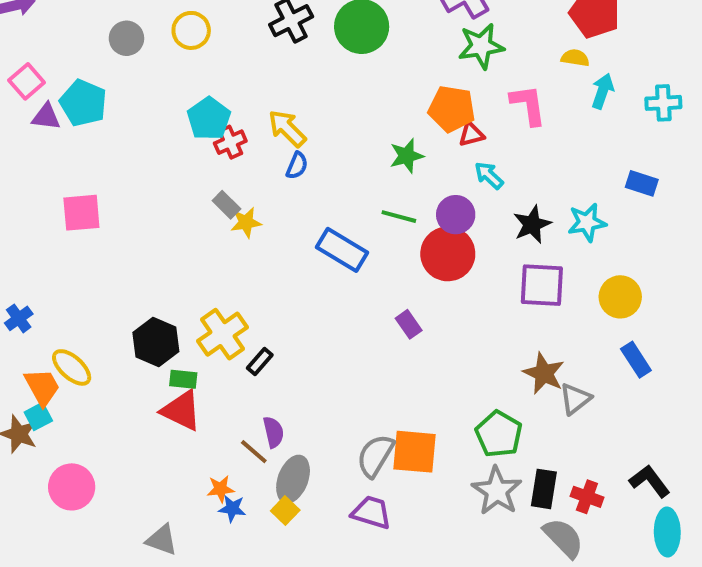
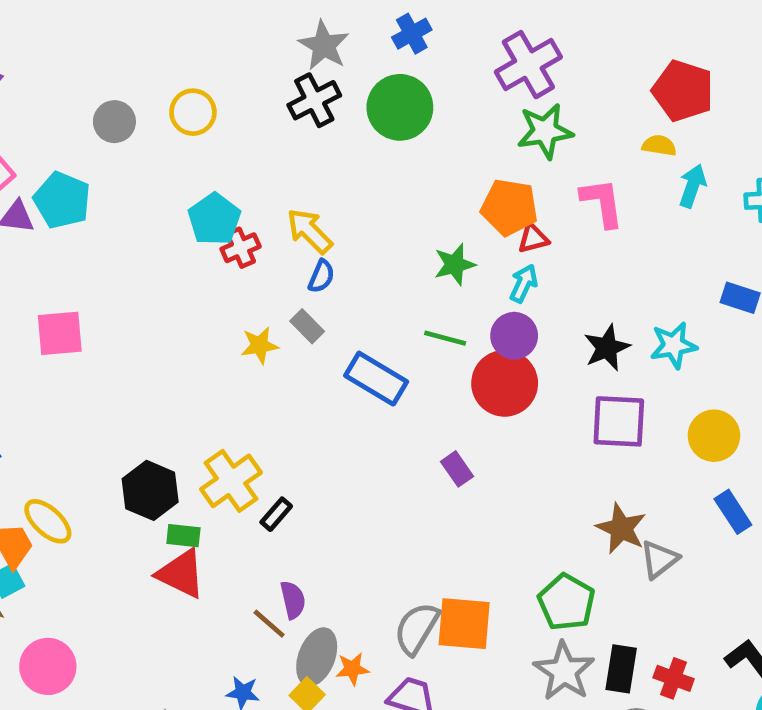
cyan arrow: (489, 175) -> (524, 283), moved, turned 72
gray rectangle: (226, 205) -> (307, 326), moved
orange star: (221, 489) -> (352, 669), moved

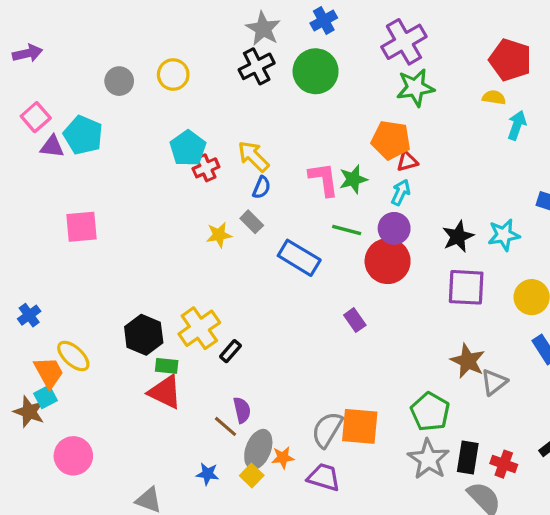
pink L-shape: (602, 203) -> (324, 179), moved

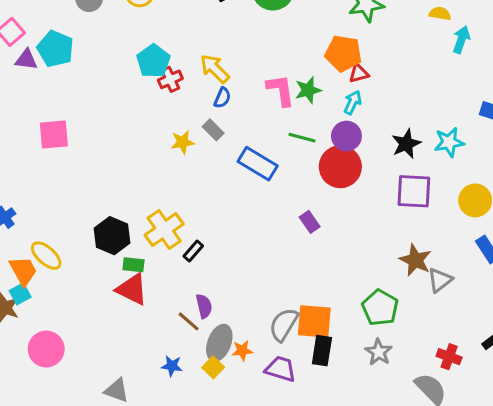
black rectangle: (468, 457) -> (322, 351), moved
gray star: (428, 459) -> (379, 352), size x0.7

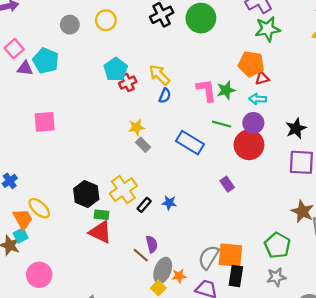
cyan arrow: (353, 102) -> (258, 99), turned -112
gray rectangle: (213, 130) -> (143, 145), moved
gray star: (379, 352) -> (276, 277), turned 30
blue star: (172, 366) -> (169, 203), moved

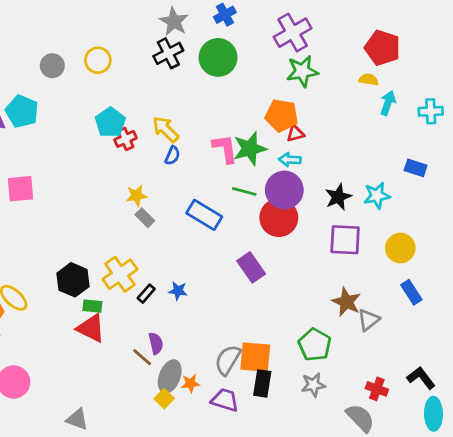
green star: (226, 90) -> (250, 149), size x1.4
purple circle: (253, 123) -> (284, 190), size x1.4
purple rectangle: (227, 184) -> (251, 267), size x1.5

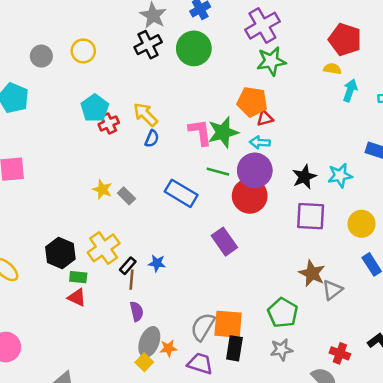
yellow star: (137, 196) -> (102, 189), moved, turned 30
red triangle: (91, 328) -> (77, 297), size x0.7
brown line: (142, 357) -> (132, 280), moved, turned 54

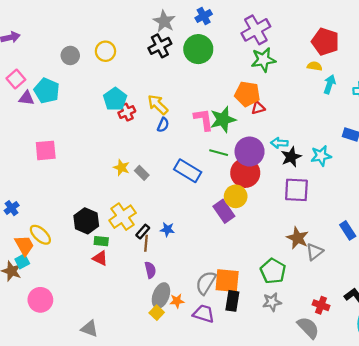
cyan arrow: (260, 142) -> (279, 143), moved
yellow circle: (362, 224) -> (236, 196), moved

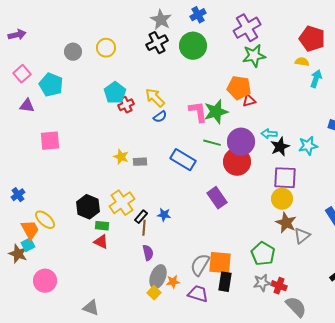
purple triangle: (27, 98) -> (27, 106), moved
blue semicircle: (163, 125) -> (160, 117), turned 32
gray rectangle: (142, 173) -> (140, 162), turned -48
yellow circle: (236, 196) -> (282, 199), moved
red cross: (321, 305) -> (279, 286), moved

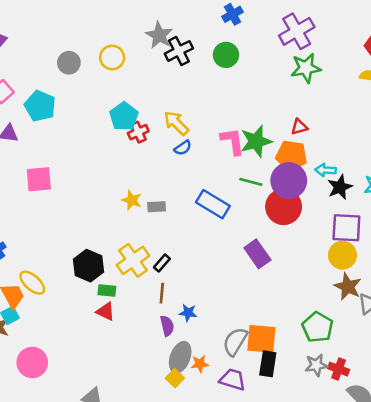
gray star: (161, 20) -> (159, 35), moved
green circle: (193, 46) -> (226, 55), size x0.7
orange pentagon: (239, 88) -> (291, 156), moved
blue star: (164, 215) -> (188, 313), moved
black rectangle: (141, 217) -> (162, 263), moved

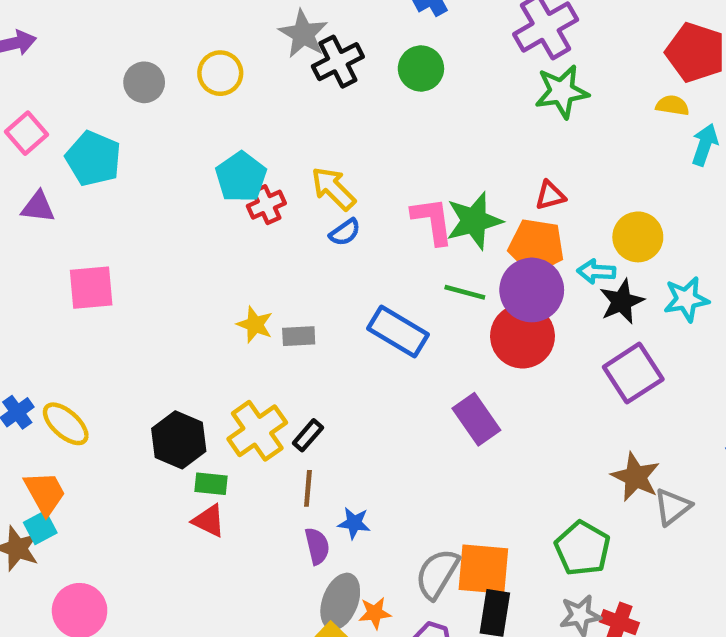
purple square: (346, 228) -> (633, 373), turned -36
yellow circle: (342, 255) -> (638, 237), moved
yellow ellipse: (32, 283) -> (66, 424), moved

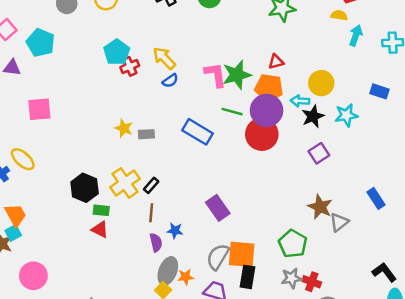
purple square: (633, 373) -> (319, 153), size x0.7
purple rectangle: (476, 419) -> (218, 208), moved
yellow ellipse: (66, 424) -> (23, 159), moved

